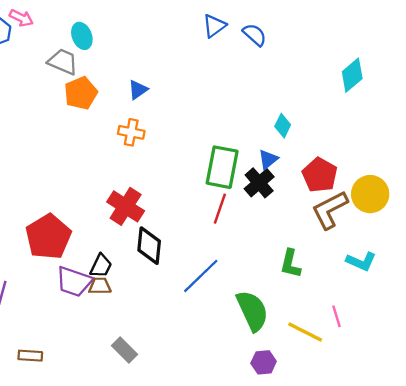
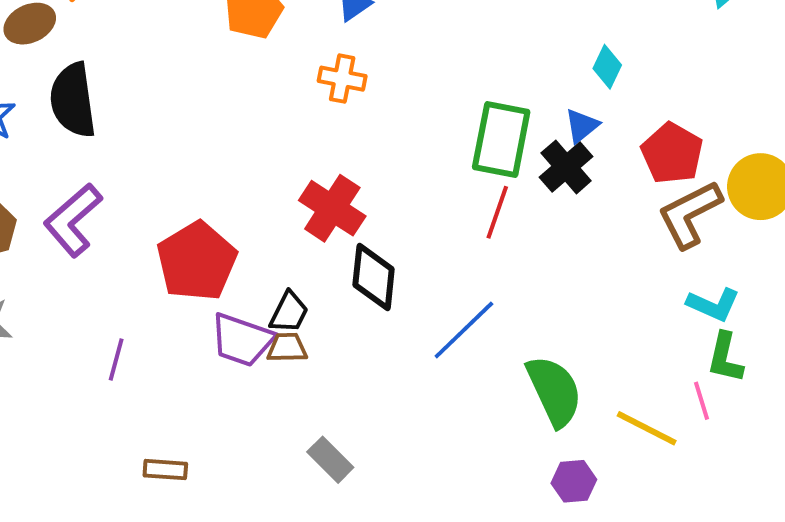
cyan L-shape: (361, 261) -> (713, 304), moved
green L-shape: (291, 264) -> (725, 358), moved

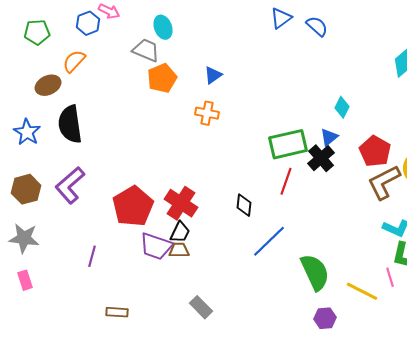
green rectangle: (501, 139) -> (288, 144), turned 66
red cross: (332, 208) -> (181, 203), moved
black diamond: (374, 277) -> (244, 205), moved, size x0.7

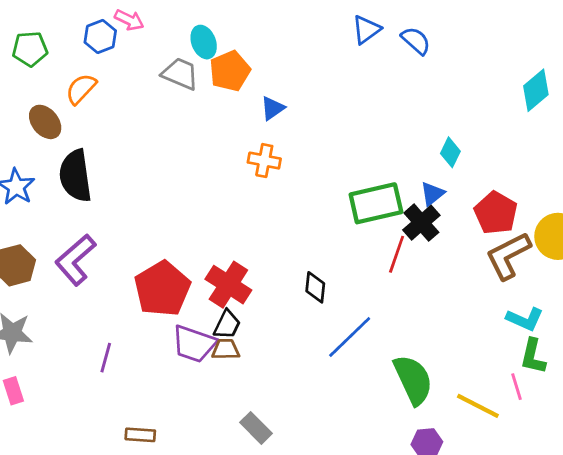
orange pentagon: (162, 78) -> (230, 71), moved
brown ellipse: (48, 85) -> (45, 122), turned 75
red line: (286, 181) -> (397, 254), moved

